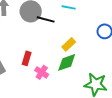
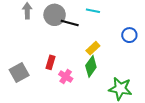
green diamond: (67, 62) -> (91, 66), turned -35

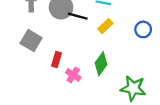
yellow rectangle: (93, 48) -> (105, 26), moved
gray square: (19, 72) -> (31, 41), moved, turned -30

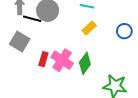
black line: (78, 16) -> (32, 19), moved
pink cross: (73, 75) -> (62, 60), moved, size x1.5

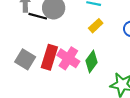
gray square: (20, 42) -> (25, 59), moved
red rectangle: (43, 59) -> (49, 57), size x1.6

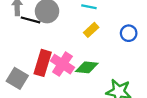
gray square: (25, 59) -> (17, 78), moved
green diamond: (91, 61) -> (87, 67), turned 60

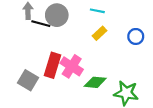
green diamond: (87, 67) -> (95, 82), moved

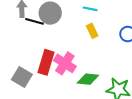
yellow rectangle: (99, 33) -> (92, 31), turned -72

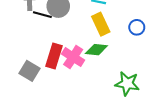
yellow rectangle: (92, 31) -> (101, 24), size x1.5
green diamond: (88, 79) -> (96, 50), moved

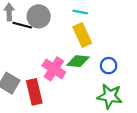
blue circle: (137, 27) -> (109, 66), moved
red rectangle: (54, 56) -> (34, 92), moved, turned -30

